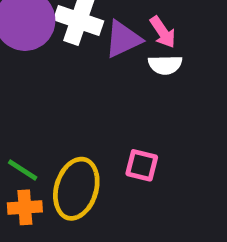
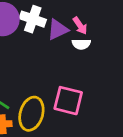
pink square: (142, 165) -> (68, 101), size x1.6

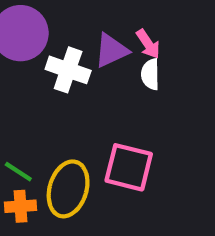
white cross: (33, 19) -> (68, 70), moved
white semicircle: (81, 44) -> (150, 74), turned 90

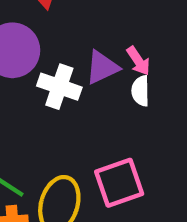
pink square: (129, 167) -> (119, 183), turned -33

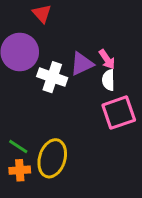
pink square: (119, 183) -> (119, 113), moved

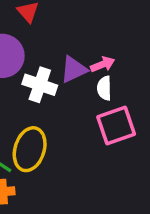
pink arrow: (107, 59) -> (103, 64), turned -78
yellow ellipse: (52, 158) -> (30, 149), moved

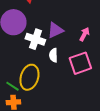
pink arrow: (103, 64) -> (84, 34), moved, turned -40
white semicircle: (104, 88) -> (53, 55), moved

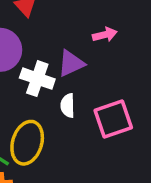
pink arrow: (84, 34) -> (105, 35), moved, turned 48

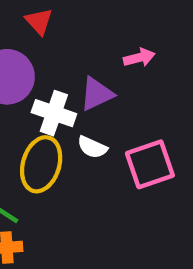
white semicircle: (68, 106) -> (92, 147), turned -65
yellow ellipse: (27, 143) -> (41, 164), moved

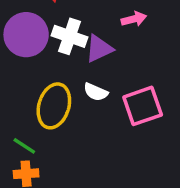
white cross: (54, 113) -> (70, 36), moved

